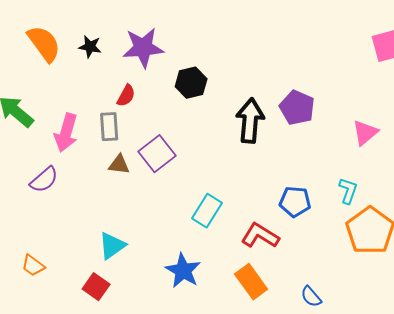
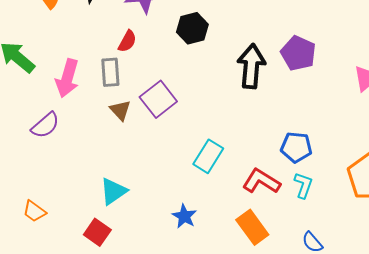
brown triangle: (119, 165) -> (120, 110), turned 40
cyan L-shape: (348, 191) -> (303, 185), moved
blue star: (183, 271) -> (184, 216), size x0.7

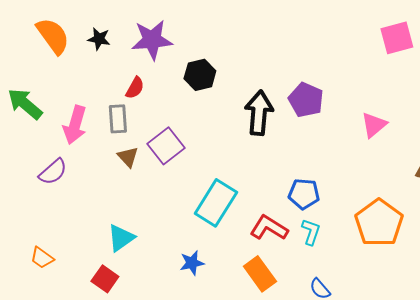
cyan rectangle: (208, 156) -> (216, 203), size x1.4
blue star: (184, 216) -> (192, 263), turned 30

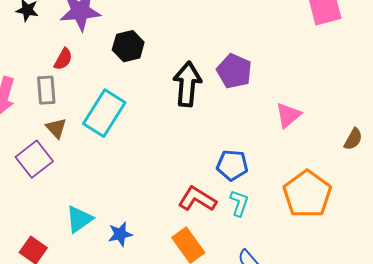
pink triangle: (374, 125) -> (288, 115), moved
purple square: (166, 146) -> (34, 159), moved
cyan rectangle: (216, 203) -> (104, 113), moved
cyan triangle: (121, 238) -> (79, 219), moved

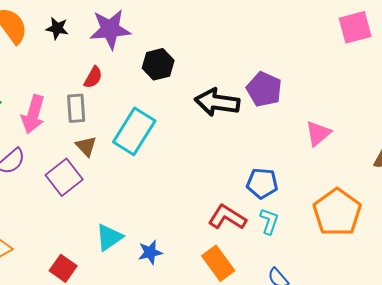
black arrow: (187, 84) -> (217, 102), turned -87

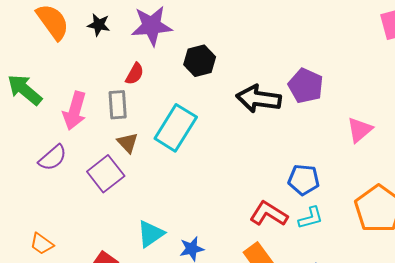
cyan L-shape: (269, 221) -> (311, 218), turned 56

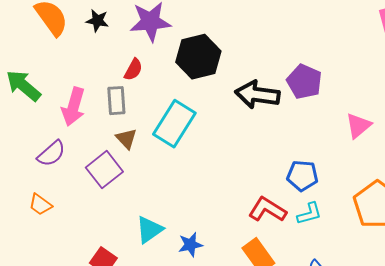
black hexagon: (200, 61) -> (198, 57), size x1.4
orange trapezoid: (42, 244) -> (40, 205), moved

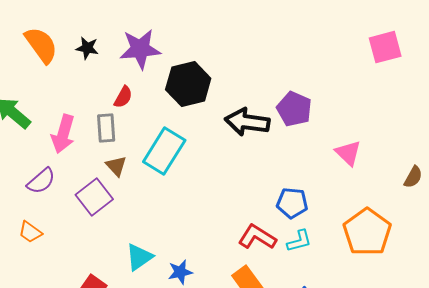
pink triangle: (358, 126) -> (348, 153), turned -36

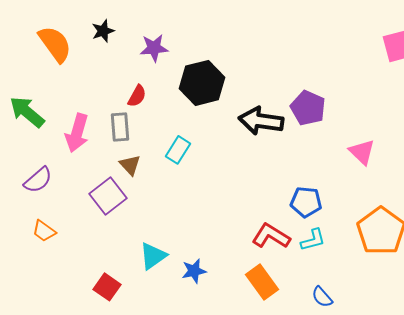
black star: (87, 48) -> (103, 31), moved, turned -30
purple star: (140, 49) -> (154, 48), size x0.7
cyan rectangle: (164, 151) -> (178, 150), size x0.6
purple semicircle: (41, 181) -> (38, 180), moved

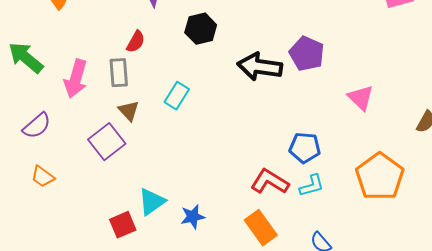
black hexagon: (202, 83) -> (201, 29), size x0.7
red square: (107, 287) -> (123, 225), moved, turned 32

